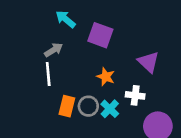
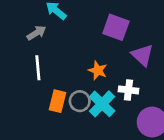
purple square: (100, 35) -> (116, 27), moved
gray arrow: (54, 50) -> (37, 33), moved
cyan cross: (110, 109) -> (102, 104), size x1.4

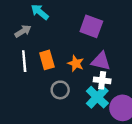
purple triangle: (142, 55) -> (101, 61), moved, turned -30
orange rectangle: (57, 101) -> (47, 60), moved, turned -30
cyan cross: (102, 104) -> (97, 97), moved

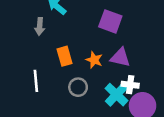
gray arrow: (23, 31) -> (40, 26), turned 126
white line: (24, 61) -> (36, 81), moved
white cross: (102, 80) -> (130, 85), moved

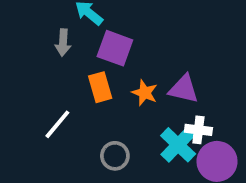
purple square: (110, 21) -> (115, 48), moved
white line: (36, 81) -> (57, 124), turned 45
gray circle: (78, 87) -> (115, 156), moved

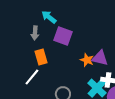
orange rectangle: (100, 87) -> (41, 57), moved
orange star: (145, 93) -> (87, 60), moved

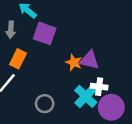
orange rectangle: (41, 57) -> (18, 59), turned 42

